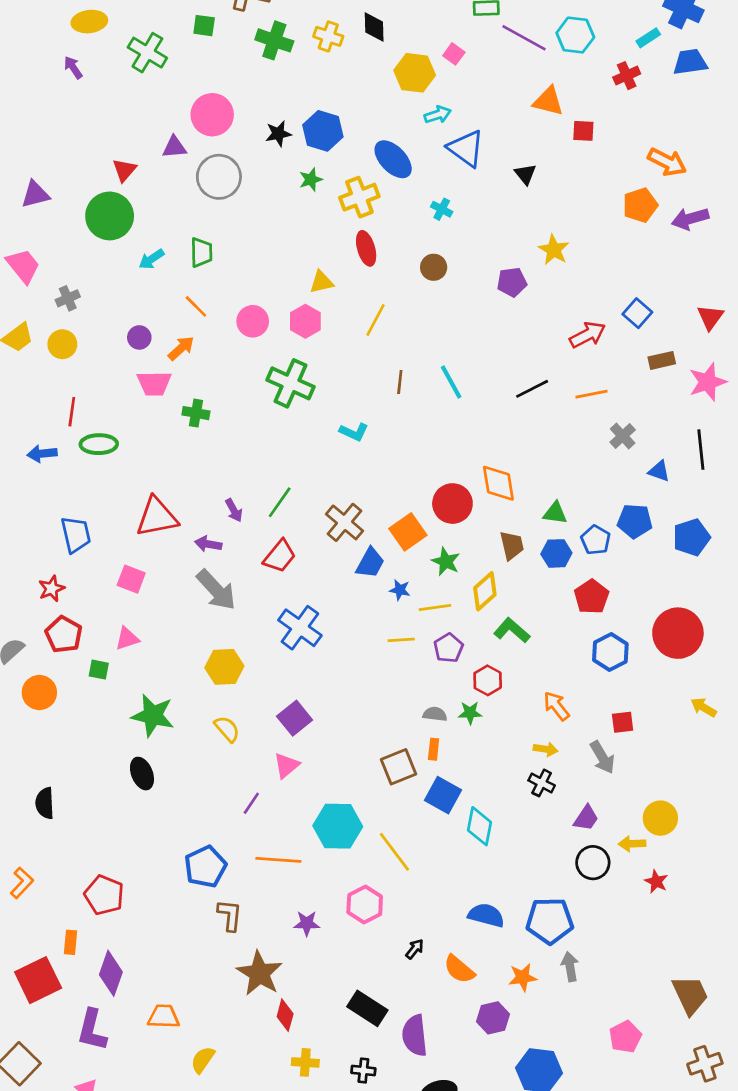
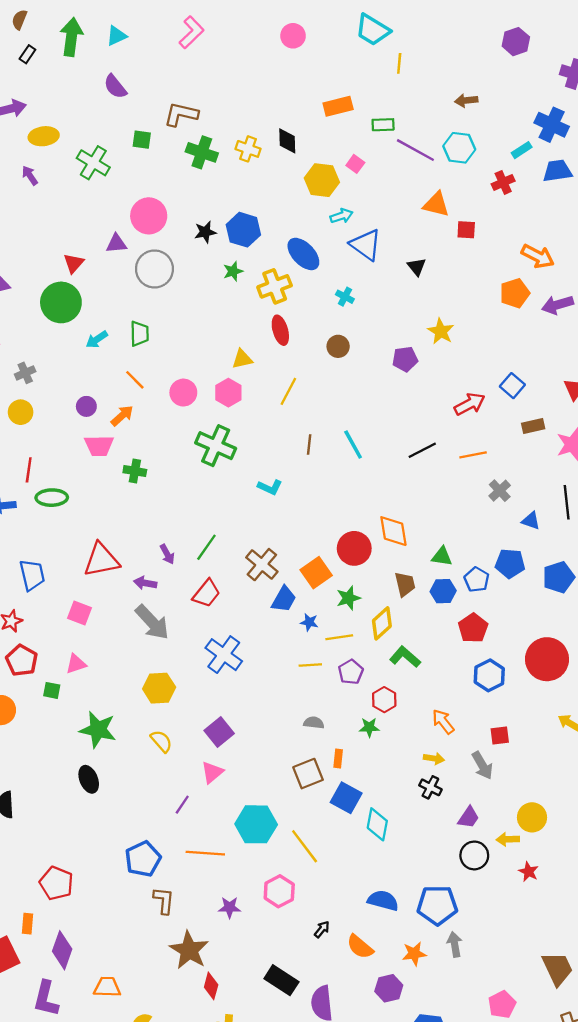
green star: (446, 562) -> (348, 598), turned 30
gray semicircle: (435, 714) -> (314, 723), moved

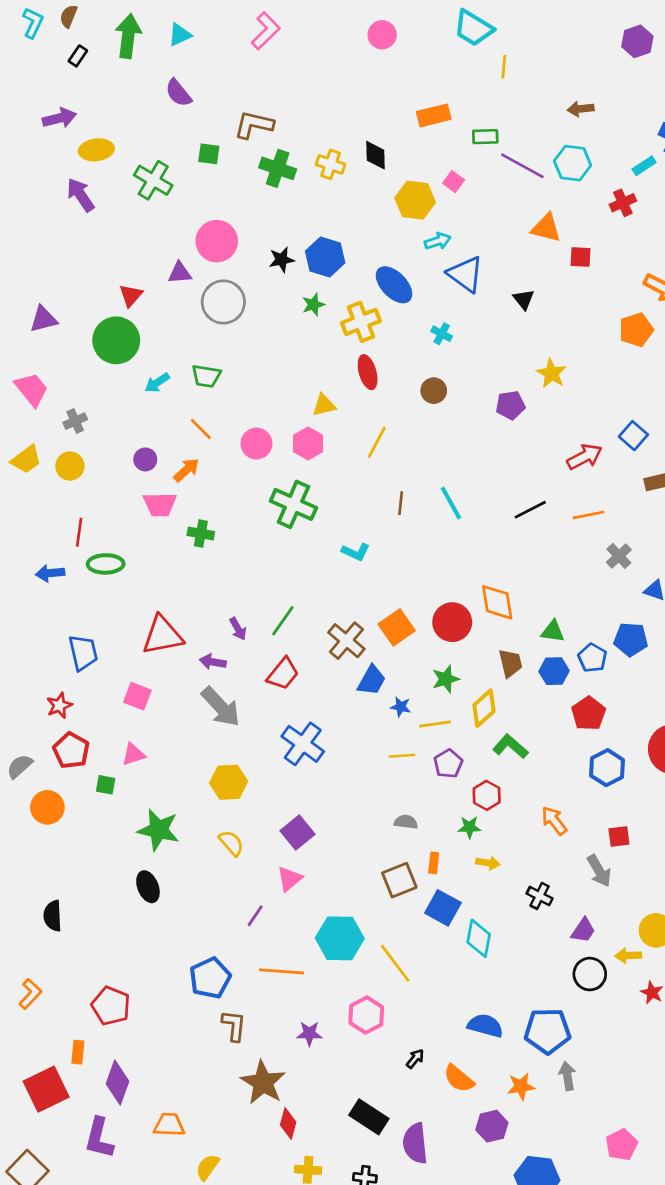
purple arrow: (30, 175) -> (80, 195), size x1.5
green trapezoid: (139, 334) -> (206, 376), turned 100
orange square: (316, 573) -> (397, 627), moved
yellow arrow: (434, 759) -> (488, 863), moved

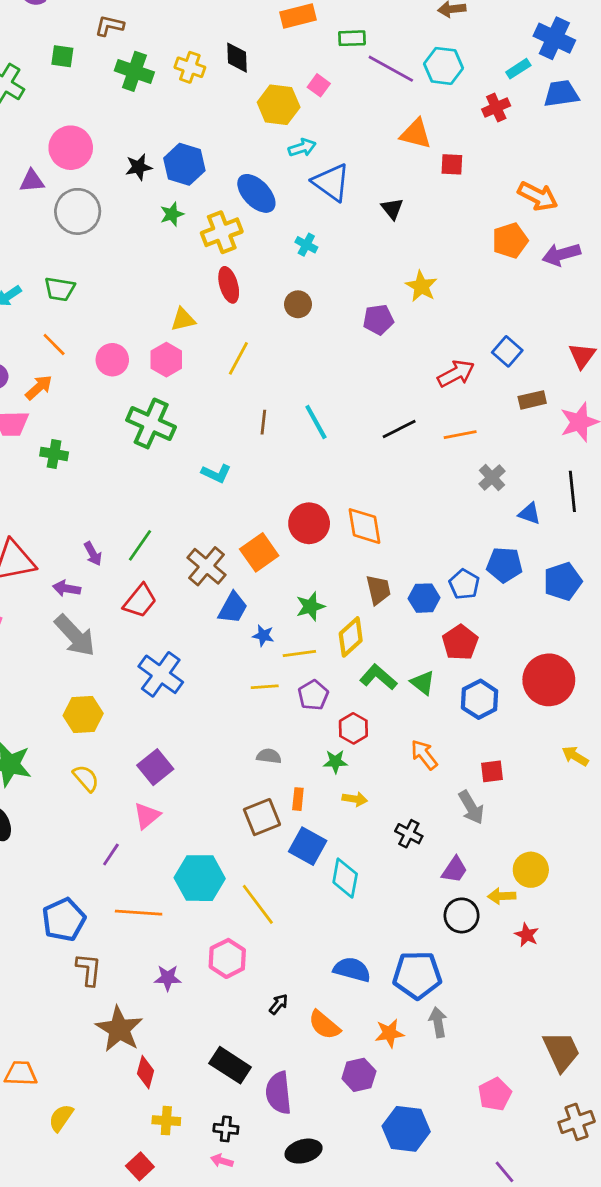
brown L-shape: (254, 125) -> (109, 26), size x0.7
red circle: (452, 622) -> (309, 523), moved
green triangle: (553, 631) -> (423, 683), moved, turned 30

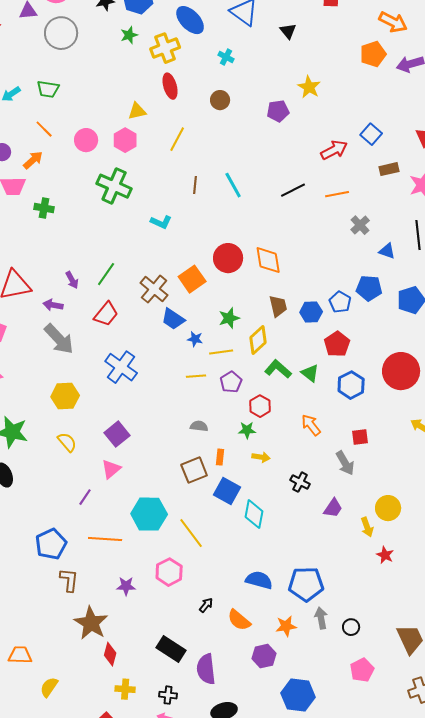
blue trapezoid: (233, 608) -> (173, 319), turned 95
yellow arrow: (502, 896) -> (367, 527), turned -108
black circle: (462, 915) -> (351, 627), moved, size x0.7

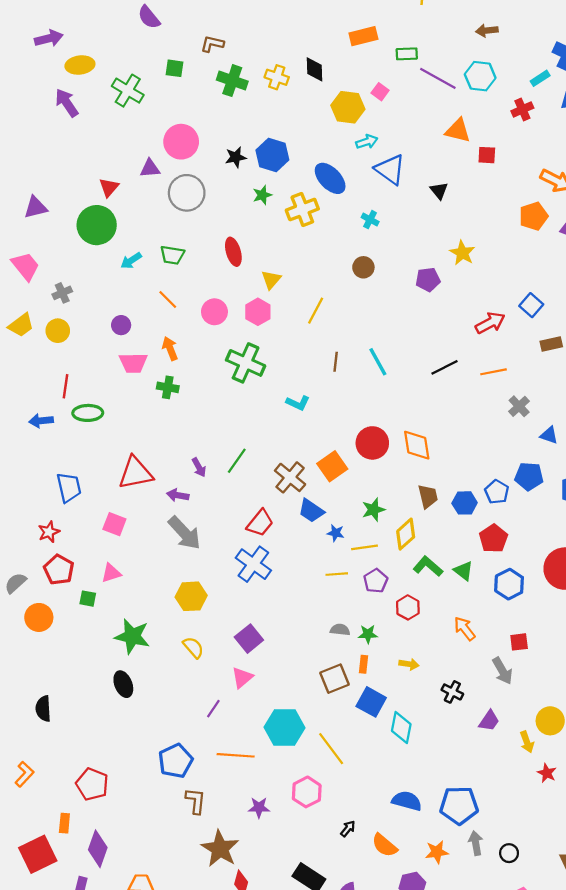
red ellipse: (170, 86) -> (233, 252), moved
yellow triangle: (137, 111) -> (271, 280), turned -36
orange arrow: (33, 160) -> (170, 348), moved, turned -70
red trapezoid: (106, 314) -> (260, 523), moved
green star: (247, 430) -> (368, 634), moved

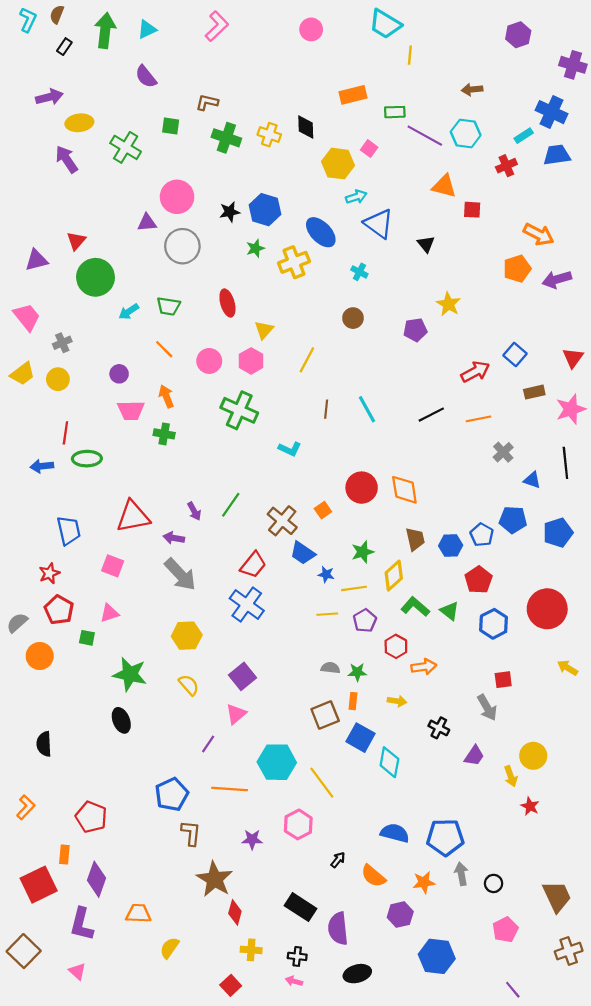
red triangle: (109, 187) -> (76, 241), moved
orange square: (332, 466) -> (323, 510), size x0.6
orange arrow: (465, 629) -> (424, 667), moved, turned 120

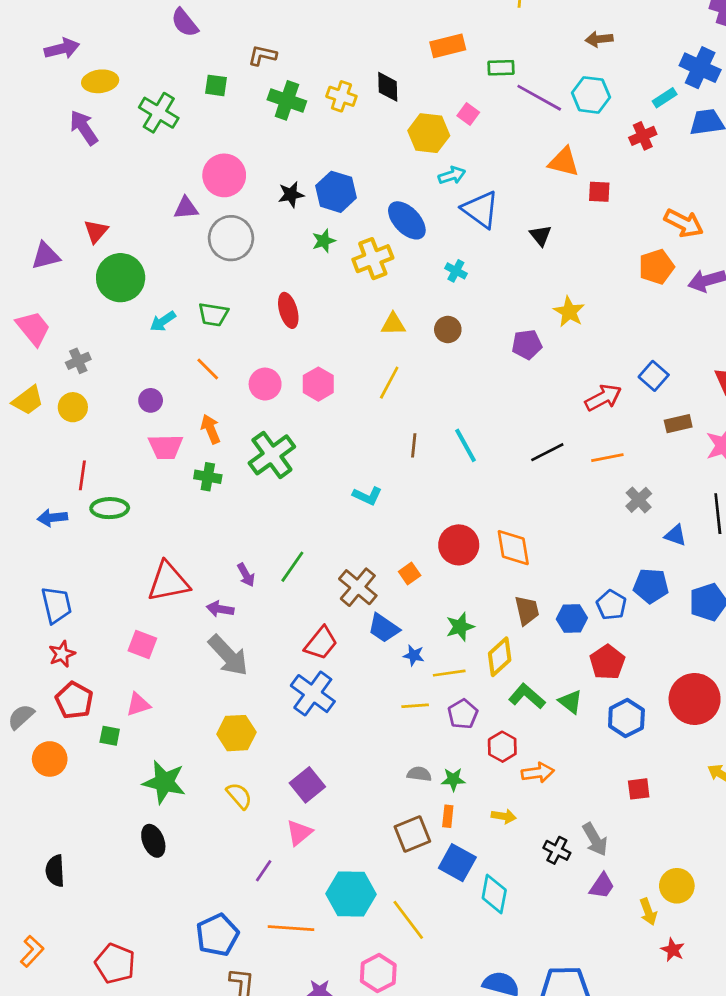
yellow triangle: (264, 330) -> (393, 324), moved, turned 48
green cross: (239, 410) -> (272, 455), moved, turned 30
blue trapezoid: (69, 530) -> (56, 605), moved
gray arrow: (487, 708) -> (595, 839), moved

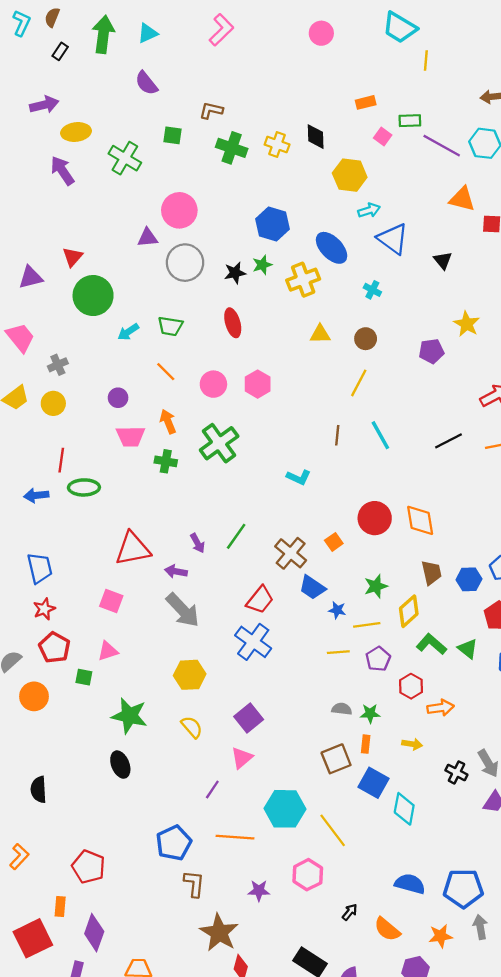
orange rectangle: (448, 46) -> (366, 102), size x0.7
pink square: (468, 114) -> (383, 137), moved
black star: (291, 194) -> (235, 273), moved
yellow line: (389, 383) -> (359, 383), moved

